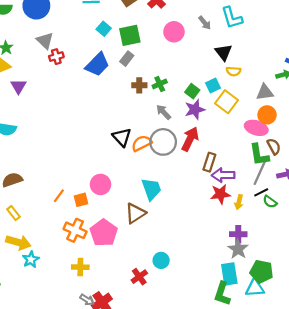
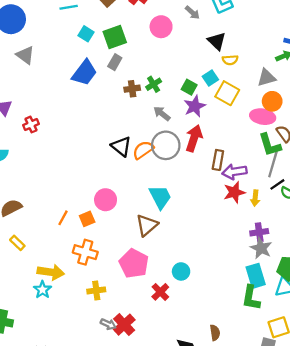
red cross: (56, 57) -> (31, 125), moved
pink pentagon: (104, 233) -> (134, 263), moved
yellow arrow: (18, 242) -> (51, 272), moved

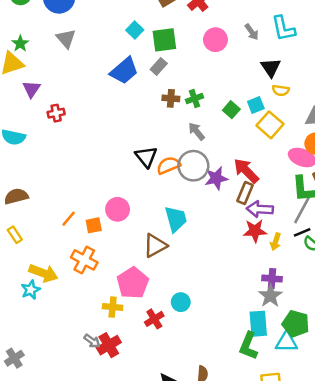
purple star: (195, 106) -> (216, 178), moved
red arrow: (194, 138) -> (246, 171), moved, turned -75
yellow cross: (96, 290) -> (113, 307), moved

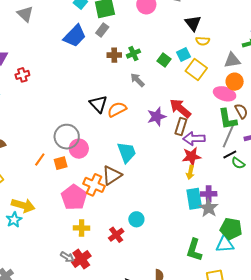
gray circle: (193, 166) -> (67, 137), moved
yellow arrow: (276, 242) -> (190, 172), moved
orange cross: (84, 260) -> (94, 185), moved
pink pentagon: (133, 283) -> (74, 197), moved
cyan rectangle: (258, 324) -> (194, 199), moved

